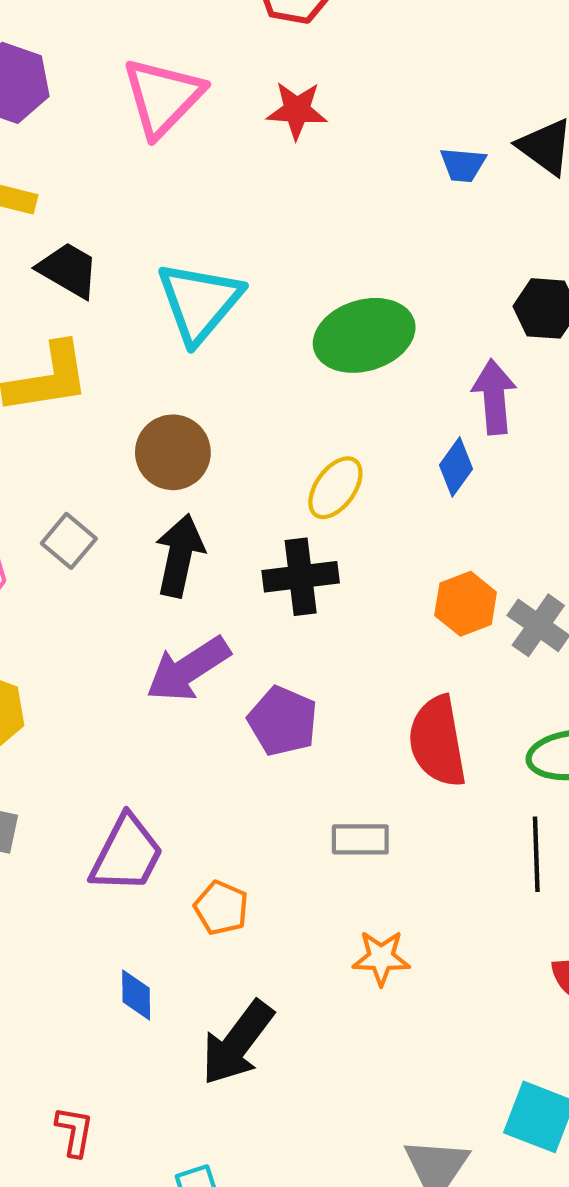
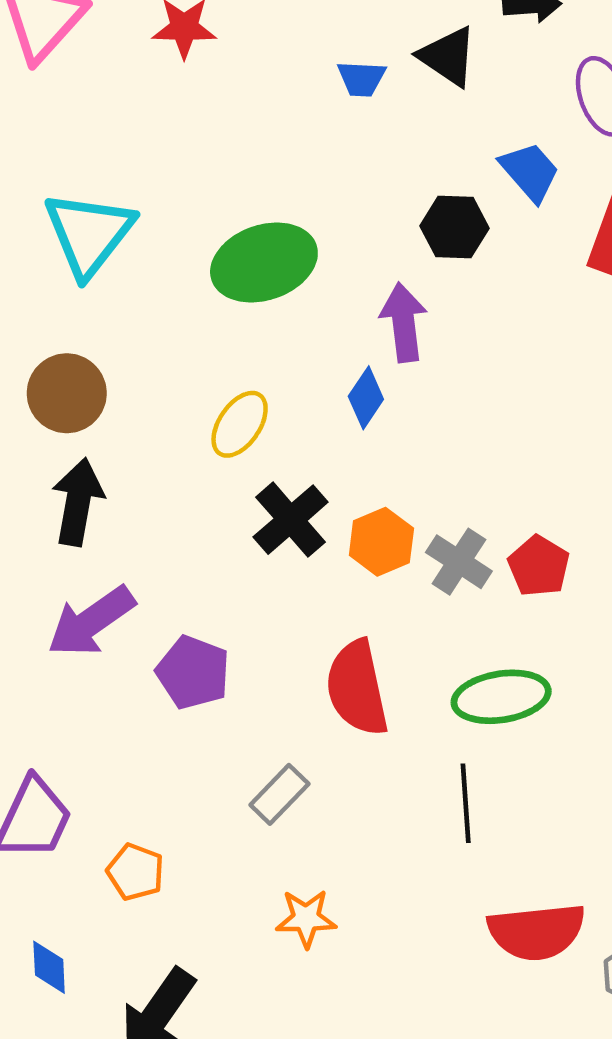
black cross: (301, 577) -> (291, 520), moved, turned -32
gray rectangle: (360, 839) -> (279, 794), turned -44

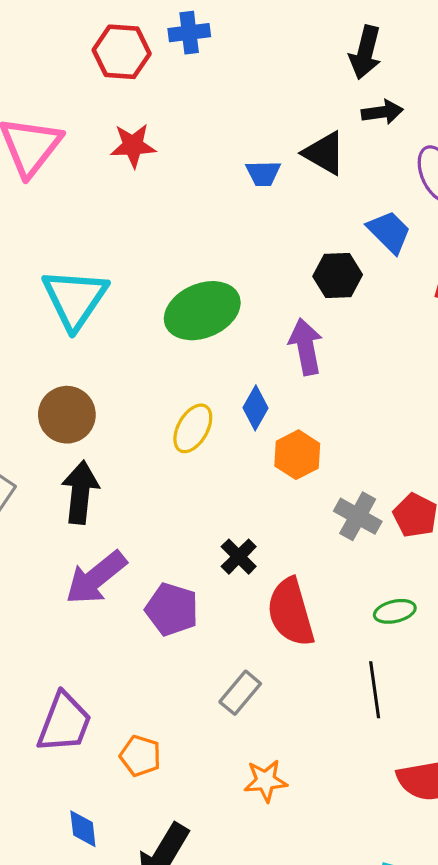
blue diamond: (366, 398) -> (256, 408), moved
black cross: (291, 520) -> (239, 557), moved, size x0.7
orange hexagon: (381, 542) -> (297, 455), moved
green ellipse: (501, 697) -> (395, 611), size x0.6

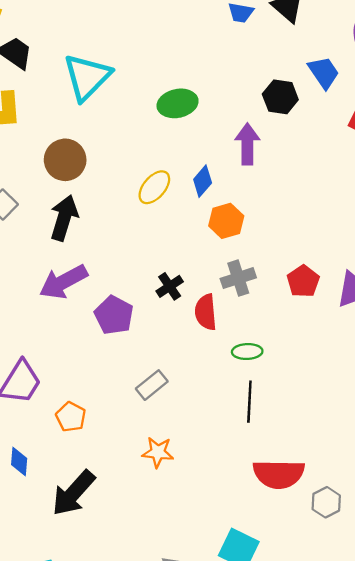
green ellipse: (202, 311) -> (178, 103), size x0.7
gray cross: (358, 516) -> (238, 278), moved, turned 32
green ellipse: (395, 611) -> (247, 352), moved
red semicircle: (291, 612) -> (206, 312), moved, size x0.7

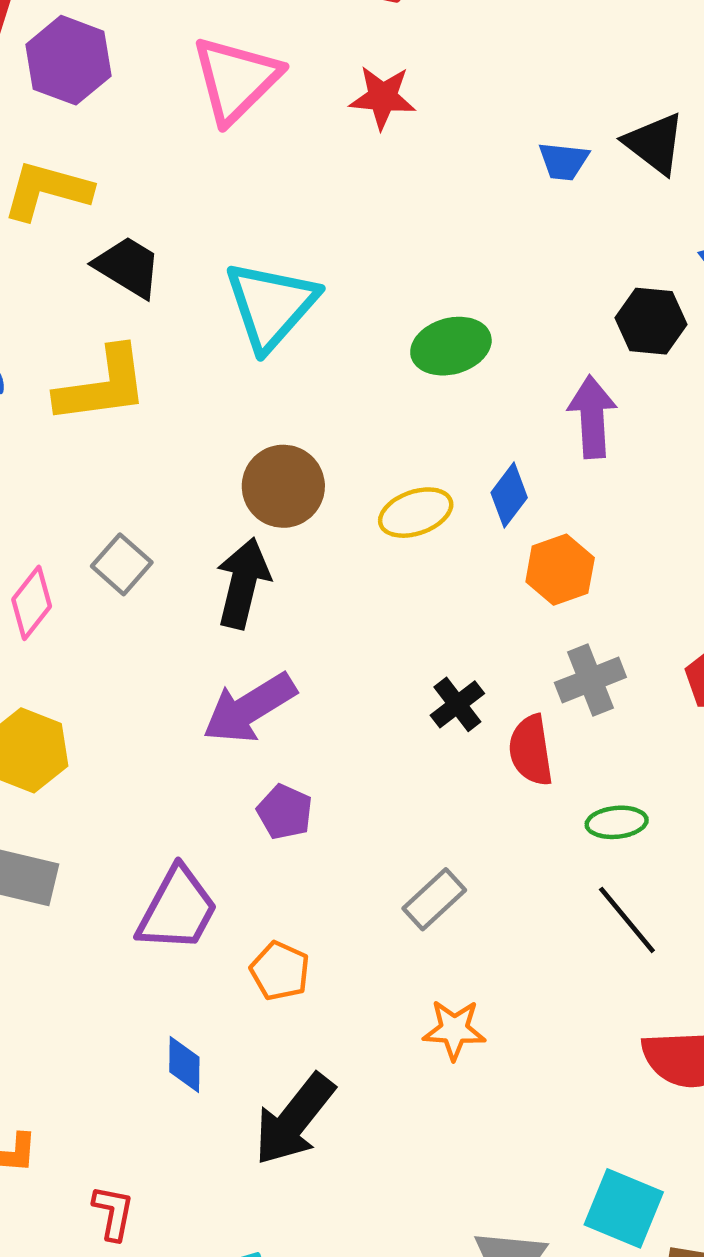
brown circle: (65, 160) -> (283, 486), moved
yellow ellipse: (154, 187) -> (416, 513), turned 33
purple pentagon: (114, 315) -> (285, 812), moved, size x0.7
black line: (249, 402) -> (627, 920), turned -39

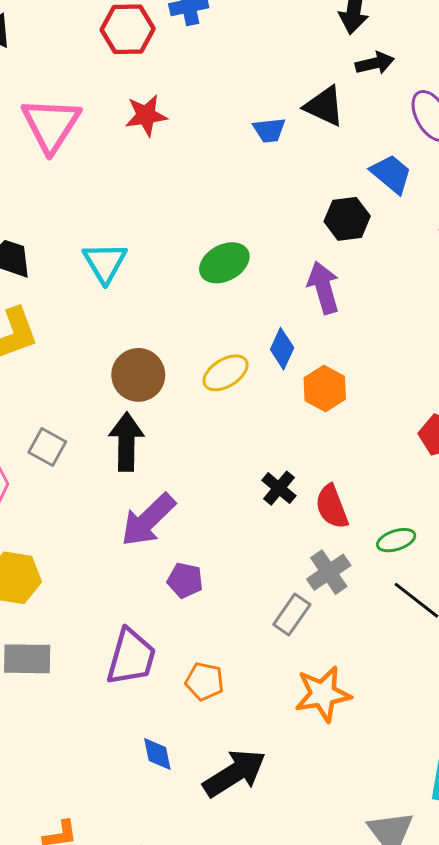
cyan triangle: (271, 305) -> (105, 263), size x0.7
gray cross: (590, 680) -> (329, 572), moved
orange star: (454, 1030) -> (323, 694), size x1.4
black arrow: (294, 1120) -> (234, 773), turned -148

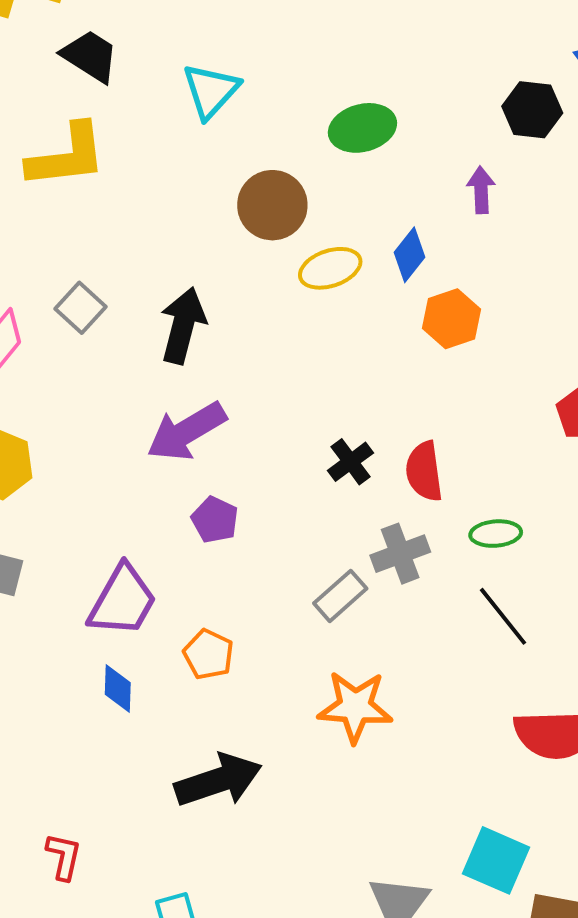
purple arrow: (323, 288) -> (481, 190), size x0.7
brown circle: (138, 375) -> (272, 205), moved
black cross: (279, 488) -> (351, 462), moved
blue diamond: (157, 754) -> (118, 688), moved

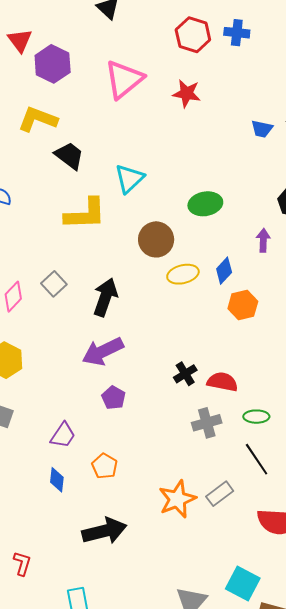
yellow L-shape: (67, 156) -> (85, 214), moved
red semicircle: (424, 471) -> (222, 382), turned 104
gray rectangle: (340, 596) -> (220, 494), moved
purple trapezoid: (123, 601) -> (63, 435), size x0.7
orange star: (355, 707) -> (177, 499), turned -30

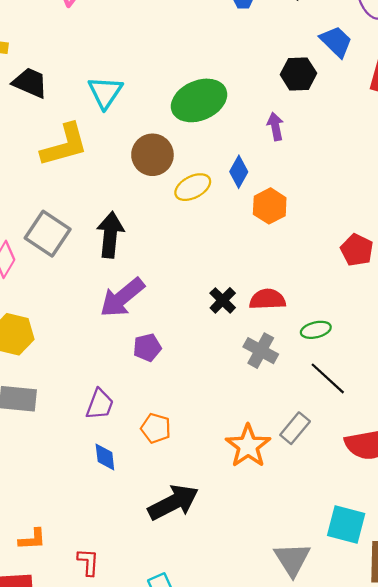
green ellipse: (205, 204) -> (199, 100), size x1.4
gray square: (54, 284) -> (48, 234), size x1.5
purple pentagon: (114, 398) -> (147, 348), turned -30
gray cross: (207, 423) -> (261, 351), turned -32

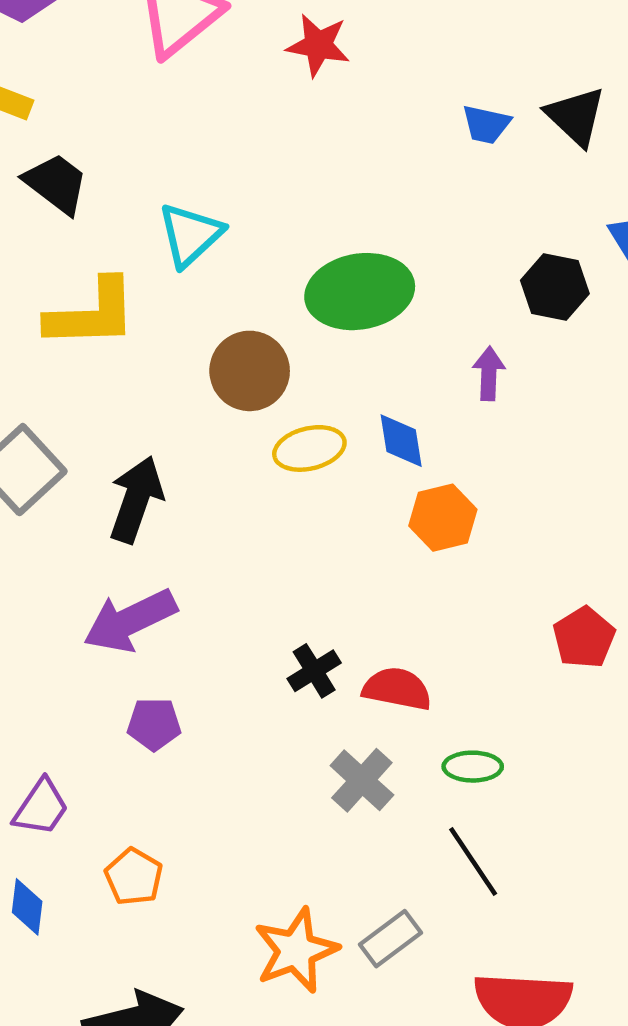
blue diamond: (239, 172) -> (401, 441), turned -52

